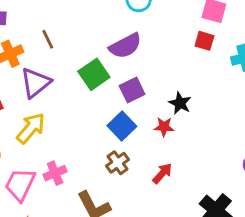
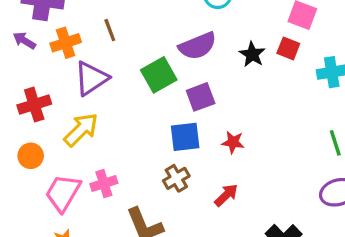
black star: (180, 103) -> (252, 54), moved
blue square: (122, 126) -> (185, 137), turned 32

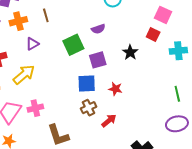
purple semicircle: (198, 46) -> (98, 29), size x0.6
black star: (252, 54) -> (130, 52), moved
purple triangle: (91, 78) -> (32, 44), size x0.6
brown cross: (176, 178) -> (89, 108), moved

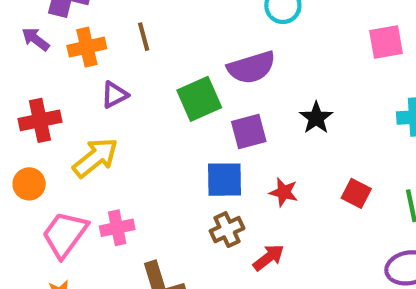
pink square: (163, 15) -> (386, 42), turned -36
purple semicircle: (98, 29) -> (251, 67), size x1.6
red square: (153, 35) -> (356, 193), moved

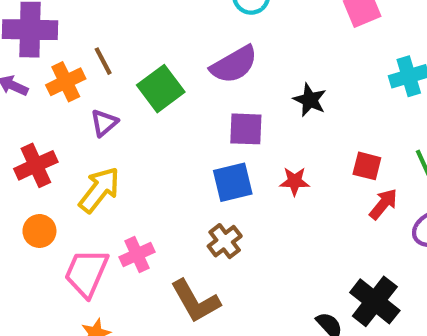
brown line: (144, 37) -> (103, 61), moved
green square: (199, 99) -> (161, 89), moved
purple square: (249, 132) -> (246, 129), turned 30
brown cross: (227, 230) -> (225, 241), moved
red arrow: (269, 258) -> (383, 204), moved

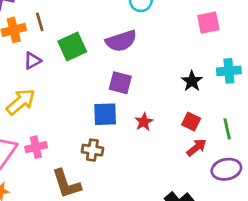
black star: (310, 100) -> (192, 81), moved
red star: (295, 181) -> (144, 122), turned 30
brown cross: (225, 241) -> (92, 150), turned 35

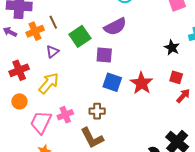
purple square: (120, 83) -> (104, 55), moved
blue square: (105, 114) -> (112, 82), turned 30
red star: (144, 122) -> (142, 83), size x1.6
brown cross: (92, 150) -> (97, 111), moved

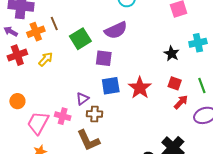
purple triangle: (52, 52) -> (82, 99), moved
red cross: (19, 70) -> (17, 55), moved
blue square: (112, 82) -> (111, 86), turned -30
yellow arrow: (49, 83) -> (46, 59), moved, size x0.7
pink cross: (65, 115) -> (63, 116), turned 35

